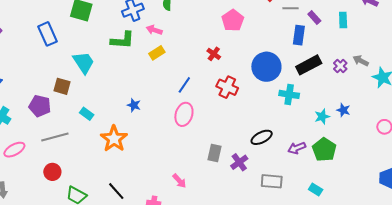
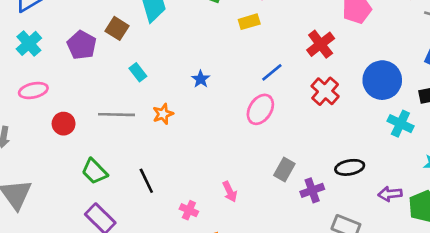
red cross: (214, 54) -> (321, 44), size x1.5
gray line: (55, 137) -> (116, 115), moved
orange star: (114, 139) -> (163, 114), size x0.6
red circle: (52, 172) -> (64, 124), moved

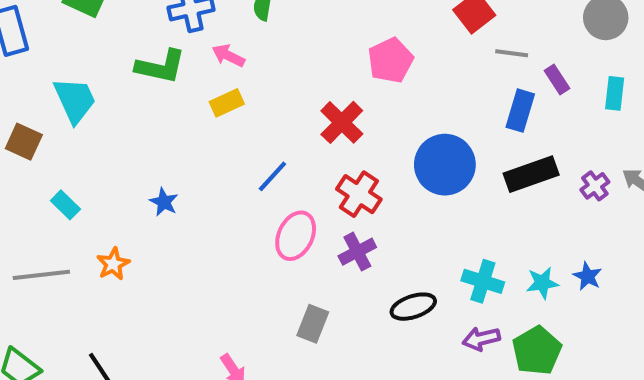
pink ellipse: (260, 109) -> (296, 236), moved
cyan cross: (400, 124) -> (483, 281), moved
purple cross: (312, 190) -> (357, 252), moved

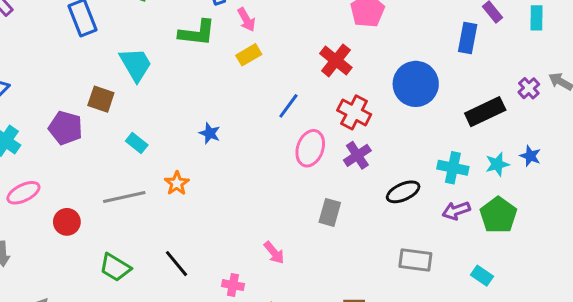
pink arrow: (228, 56) -> (246, 20), turned -140
black rectangle: (531, 174) -> (485, 112), moved

